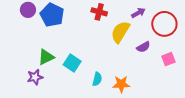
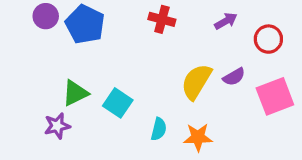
red circle: (164, 24) -> (268, 39), size x0.7
yellow semicircle: (120, 32) -> (196, 82), moved
pink square: (168, 59) -> (275, 96), size x1.6

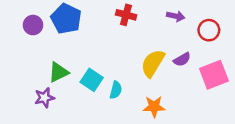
purple circle: (46, 16) -> (33, 25), moved
purple arrow: (226, 21) -> (176, 16), turned 42
cyan semicircle: (159, 129) -> (116, 90), moved

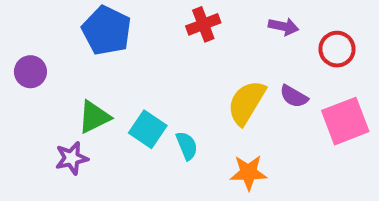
red cross: (126, 15) -> (203, 24), turned -36
purple circle: (33, 25) -> (30, 72), moved
purple semicircle: (182, 59) -> (294, 96), turned 60
cyan semicircle: (116, 90) -> (187, 146), turned -36

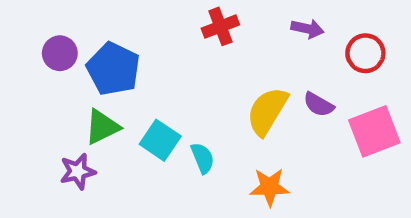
blue pentagon: (107, 31) -> (113, 69), moved
purple circle: (30, 72) -> (60, 53), moved

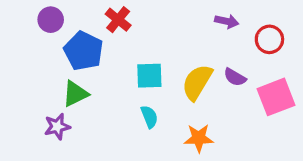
red cross: (220, 26) -> (118, 20), moved, turned -30
purple circle: (60, 53) -> (51, 20), moved
cyan square: (160, 140) -> (149, 76), moved, turned -36

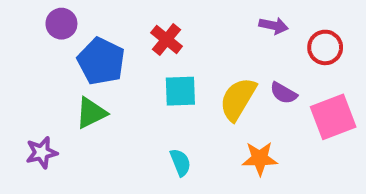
red cross: (118, 20) -> (167, 40), moved
cyan semicircle: (149, 117) -> (180, 162), moved
purple star: (57, 127) -> (42, 153), moved
orange star: (199, 138) -> (260, 158), moved

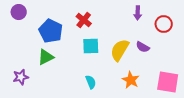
purple circle: (61, 24) -> (19, 12), moved
purple arrow: (274, 26) -> (138, 13), turned 80
pink square: (333, 117) -> (168, 82), moved, turned 30
orange star: (260, 158) -> (131, 80), turned 30

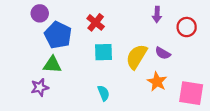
purple circle: (19, 12) -> (40, 13), moved
green triangle: (46, 57) -> (52, 65), turned 30
purple star: (21, 77) -> (40, 87), moved
orange star: (131, 80) -> (157, 82), moved

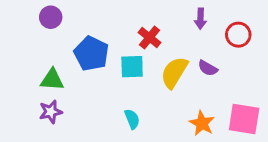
red cross: (96, 22) -> (150, 38), moved
blue pentagon: (58, 35) -> (91, 54), moved
green triangle: (52, 65) -> (52, 80), moved
orange star: (157, 82) -> (202, 123), moved

